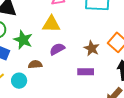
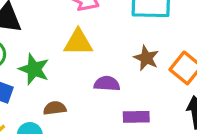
brown star: (92, 48) -> (146, 58), moved
purple semicircle: (57, 49) -> (107, 84), moved, turned 35

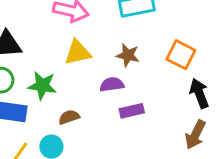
brown star: (146, 58) -> (128, 55), moved
purple rectangle: (136, 117) -> (132, 111), moved

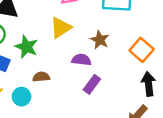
yellow triangle: (78, 52) -> (61, 28), turned -35
purple rectangle: (132, 111) -> (92, 84), turned -54

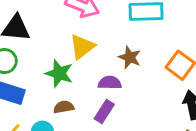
green star: (26, 47) -> (59, 73), moved
purple rectangle: (92, 84) -> (104, 112), moved

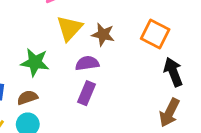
yellow triangle: (82, 47) -> (69, 28), moved
brown semicircle: (64, 107) -> (27, 98), moved

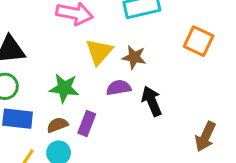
orange square: (155, 34) -> (199, 41), moved
black arrow: (173, 72) -> (152, 101), moved
purple rectangle: (86, 93) -> (87, 124), moved

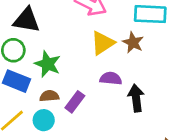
brown star: (134, 57) -> (133, 42), moved
green star: (64, 88) -> (48, 64), moved

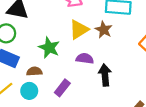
green star: (48, 64) -> (49, 48), moved
purple rectangle: (75, 102) -> (62, 88), moved

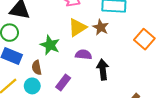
brown semicircle: (34, 71) -> (37, 68), turned -96

